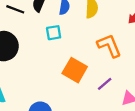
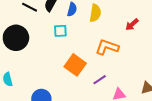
orange L-shape: (109, 46) -> (107, 47), turned -55

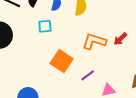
red arrow: (132, 24) -> (120, 39), moved

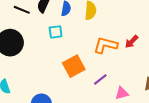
orange square: (62, 61) -> (74, 66), turned 30

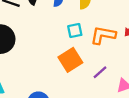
cyan square: (56, 32) -> (75, 31), moved

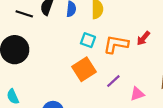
cyan square: (75, 31) -> (88, 40), turned 32

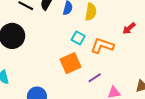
red arrow: (143, 38) -> (129, 28), moved

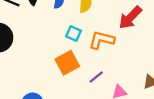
red arrow: (129, 28) -> (130, 18), size x1.6

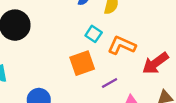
red arrow: (130, 18) -> (155, 63), moved

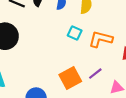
orange square: (82, 63) -> (70, 78), moved

